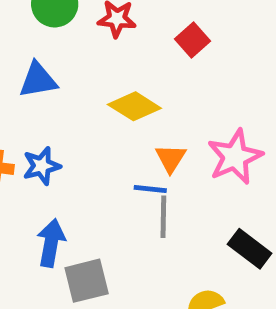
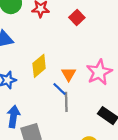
yellow diamond: (134, 106) -> (39, 66), moved, turned -70
blue line: (150, 189) -> (60, 89), turned 40

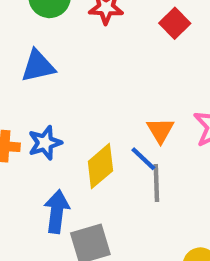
yellow diamond: (39, 66) -> (100, 166), moved

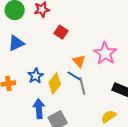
red square: (175, 23) -> (61, 32), moved
blue star: (45, 143) -> (36, 76), moved

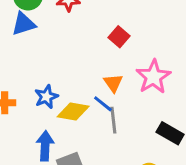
red square: (61, 32) -> (119, 37), moved
blue triangle: (16, 43) -> (24, 24), moved
yellow diamond: (55, 83) -> (73, 111), turned 55

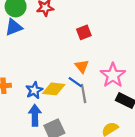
red square: (119, 37) -> (84, 32), turned 32
pink star: (153, 77) -> (113, 75), moved
blue star: (46, 97) -> (34, 90), moved

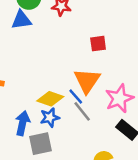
orange triangle: (82, 66) -> (87, 81), size x1.6
blue star: (34, 90) -> (50, 117), moved
gray line: (84, 94) -> (82, 111), turned -42

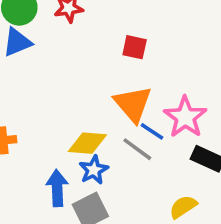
red square: (98, 44) -> (135, 47), turned 35
blue line: (76, 97) -> (152, 131), moved

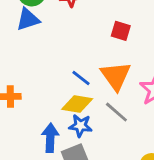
blue line: (152, 131) -> (81, 78), moved
blue star: (94, 170) -> (80, 126), turned 30

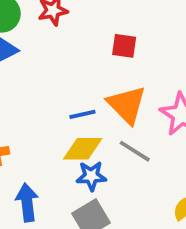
blue line: (81, 78) -> (82, 114), turned -42
blue arrow: (50, 138) -> (27, 202), moved

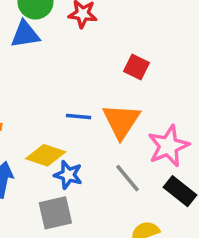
yellow diamond: (83, 149) -> (46, 155), moved
gray line: (135, 151) -> (127, 178), moved

